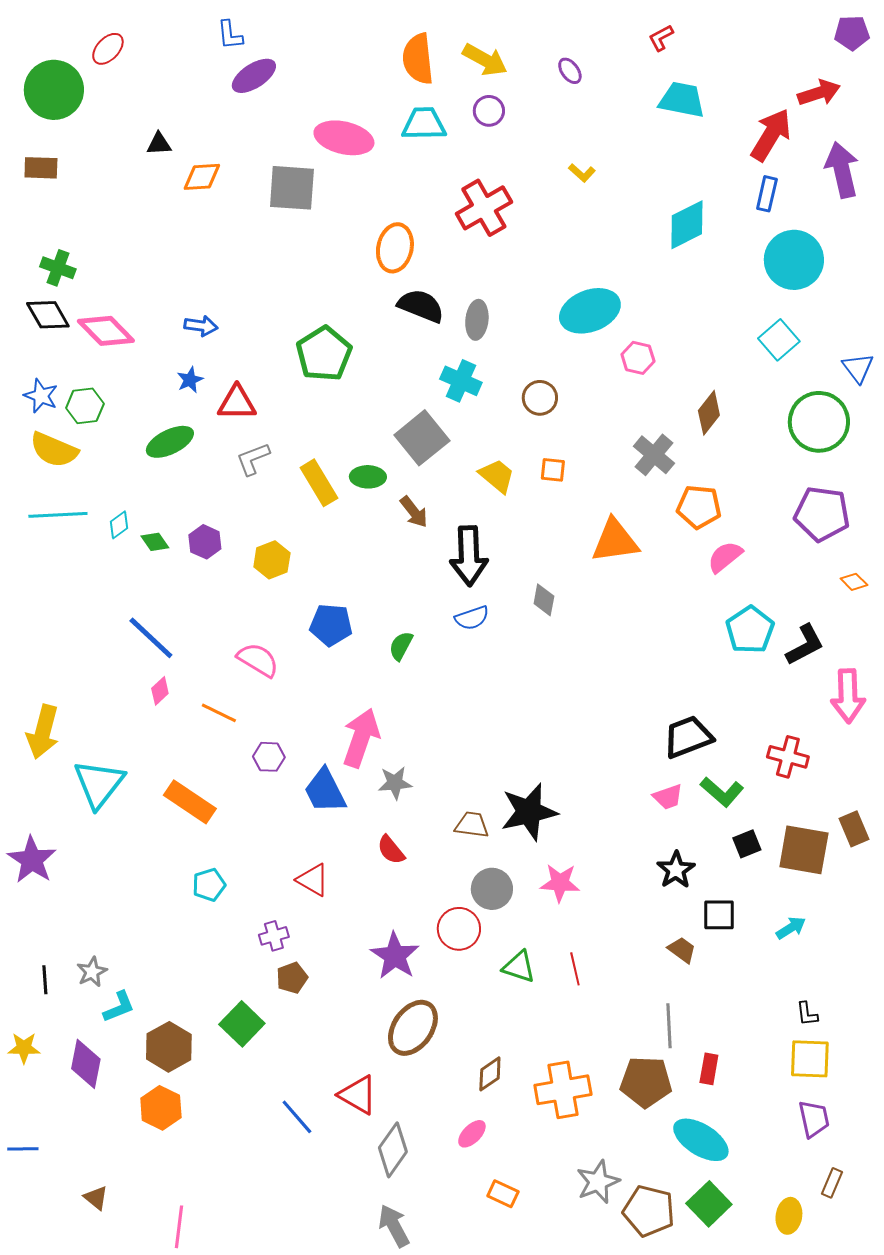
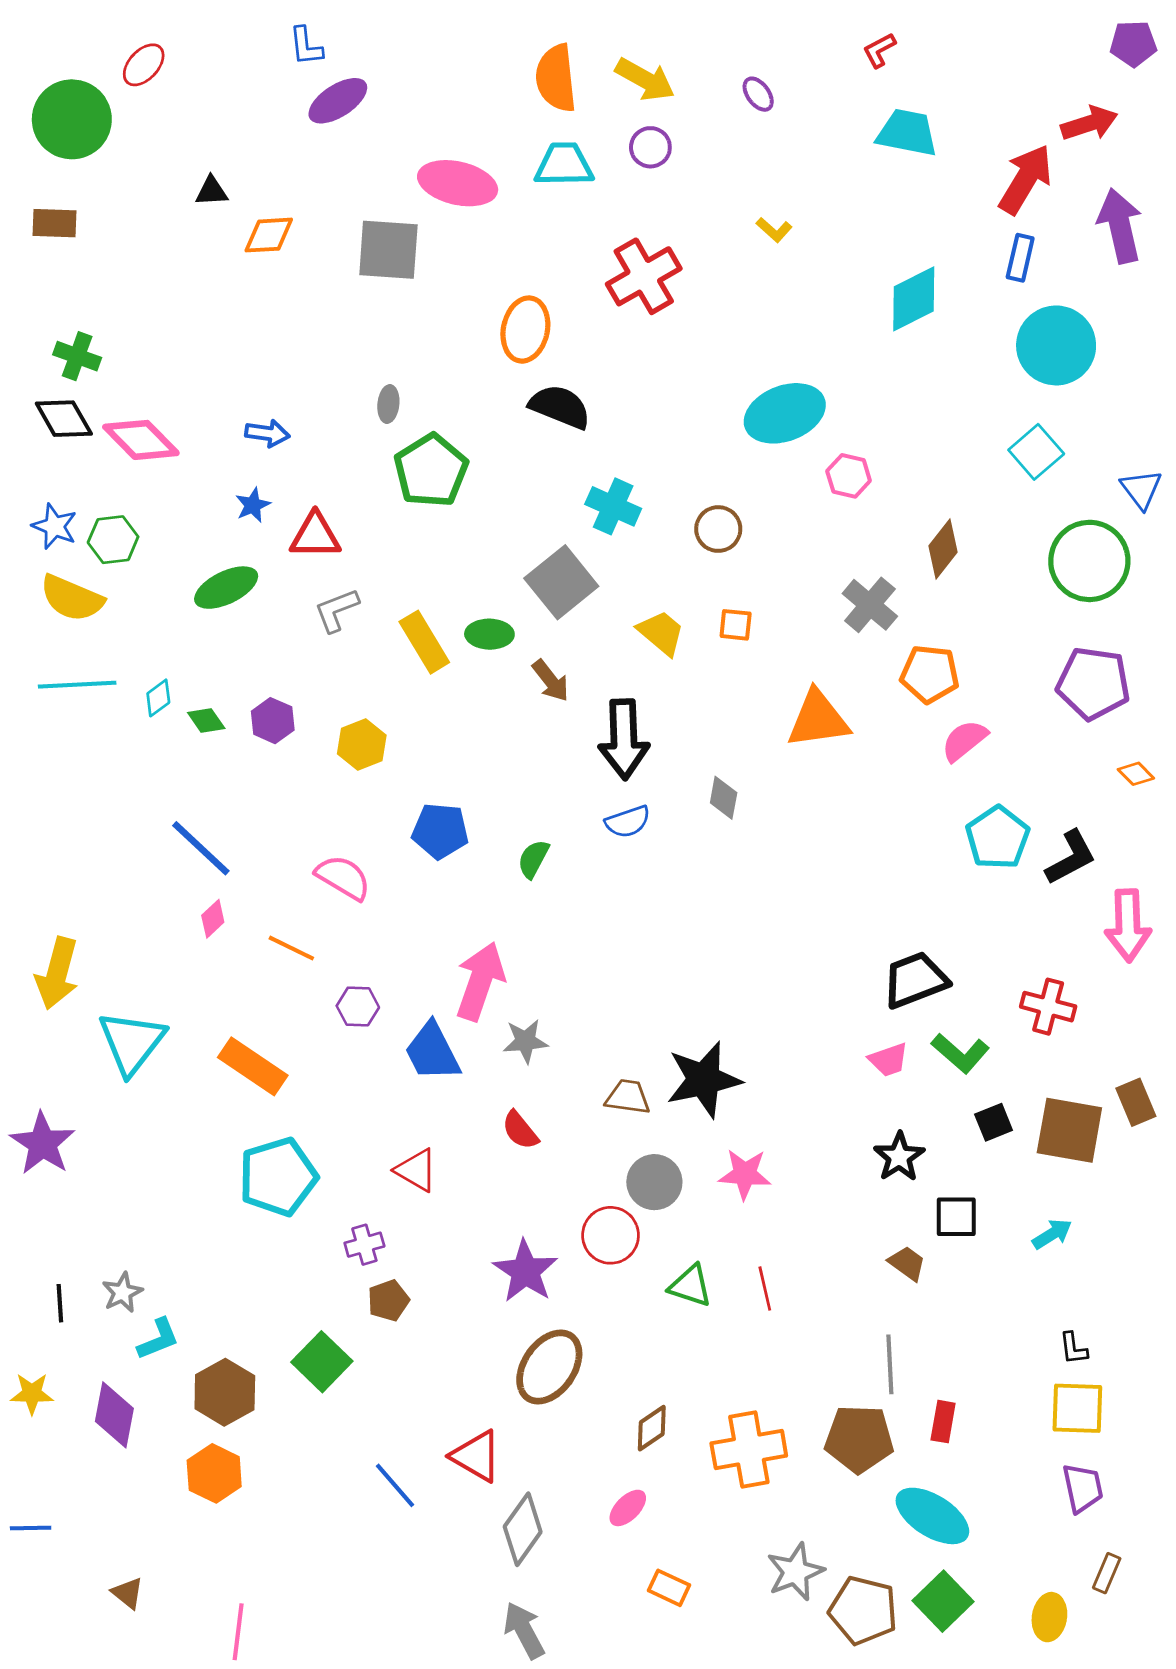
gray ellipse: (477, 320) -> (388, 404), moved, size x0.7
cyan pentagon: (209, 885) -> (278, 1177), size x1.8

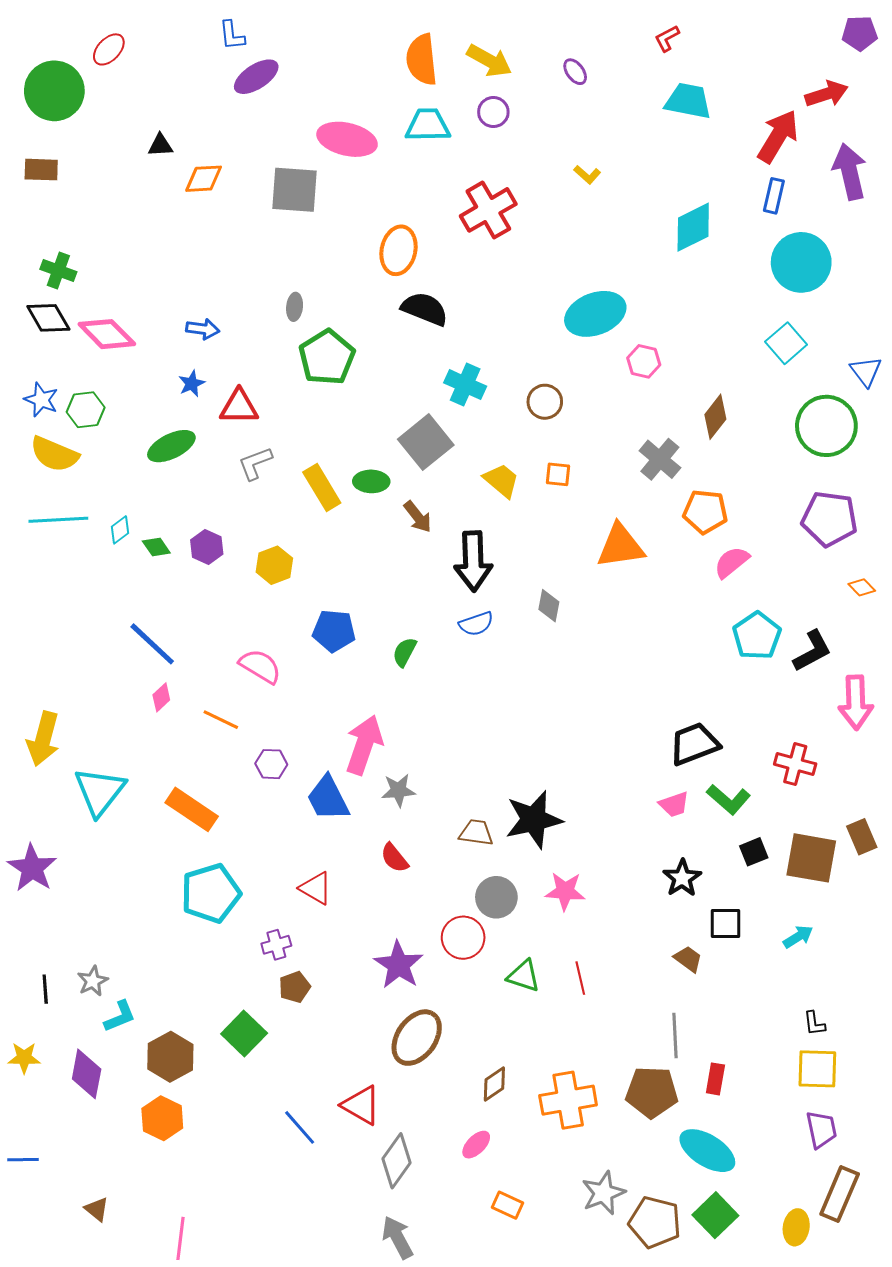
brown rectangle: (1107, 1573) -> (840, 1194), size x1.8

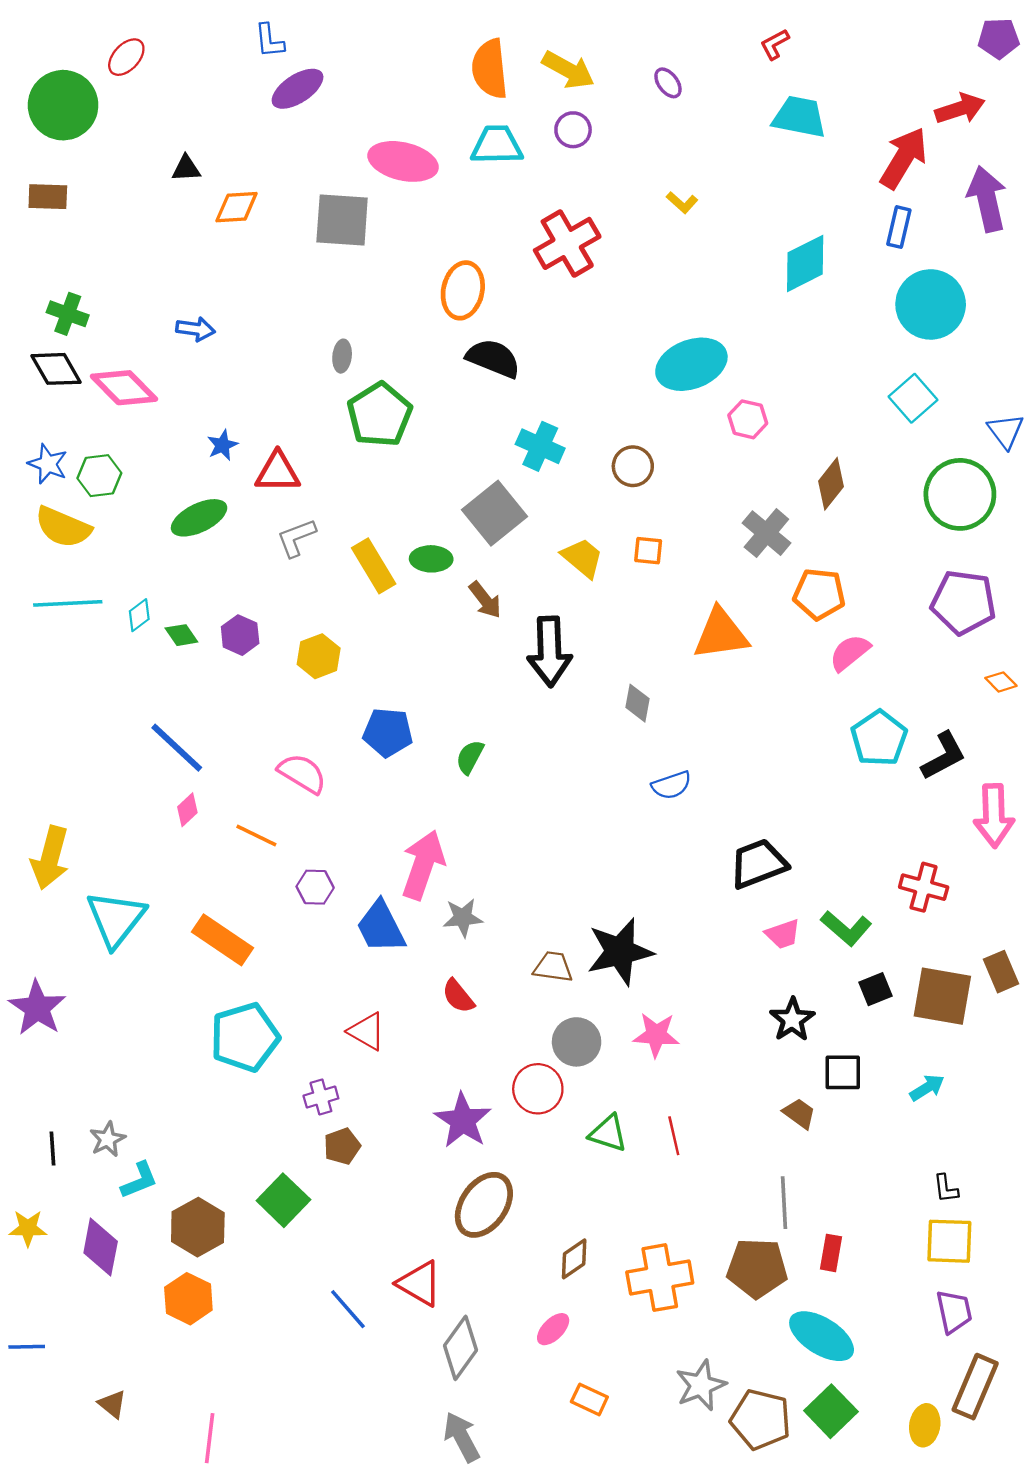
blue arrow: (203, 329) -> (196, 329), moved
blue semicircle: (476, 624) -> (672, 785), moved
black trapezoid: (694, 744) -> (758, 864), moved

